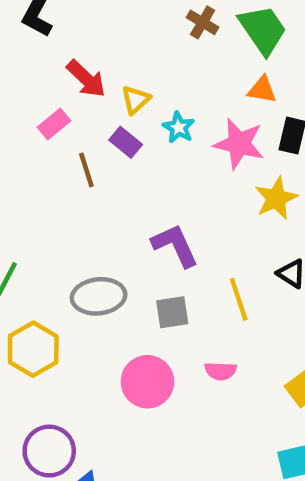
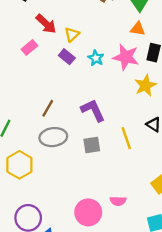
cyan star: (179, 127) -> (96, 58), moved
brown line: (86, 170) -> (48, 108), moved, turned 48
pink semicircle: (221, 371) -> (118, 201), moved
pink circle: (147, 382) -> (88, 212), moved

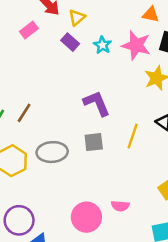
brown line: (48, 108) -> (24, 113), moved
gray ellipse: (53, 137) -> (52, 152), moved
yellow line: (126, 138) -> (133, 136), turned 35

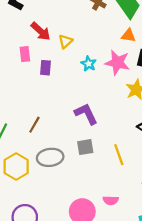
pink rectangle: (29, 30) -> (25, 54), turned -56
purple rectangle: (70, 42) -> (45, 68), moved, turned 56
brown line: (24, 113) -> (34, 125), moved
yellow line: (133, 136) -> (119, 155), moved, turned -35

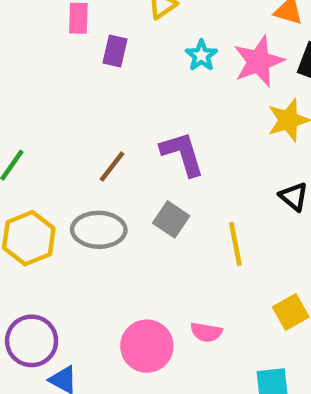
pink star: (117, 63) -> (259, 61), turned 30
brown line: (34, 125) -> (112, 167), moved
gray square: (85, 147) -> (171, 219), turned 35

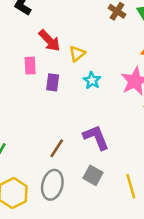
cyan star: (201, 55) -> (92, 80), moved
gray ellipse: (99, 230) -> (52, 185), turned -72

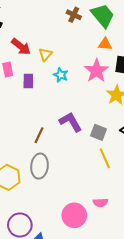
gray square: (93, 175) -> (98, 132), moved

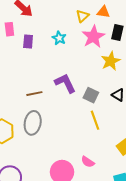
yellow triangle: (45, 54) -> (82, 16), moved
brown line: (39, 135) -> (34, 94), turned 49
pink semicircle: (100, 203) -> (88, 162), turned 32

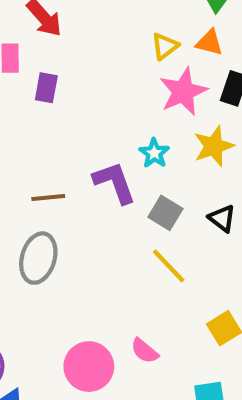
cyan star: (59, 38) -> (154, 153), moved
yellow line: (95, 120) -> (169, 266), turned -30

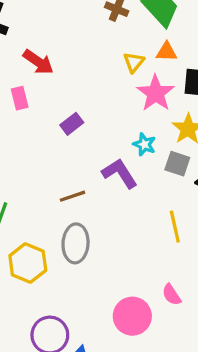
purple rectangle: (46, 88) -> (72, 124), moved, turned 55
gray square: (165, 213) -> (177, 164), moved
yellow line: (169, 266) -> (175, 227), turned 44
pink semicircle: (145, 351) -> (171, 295), turned 30

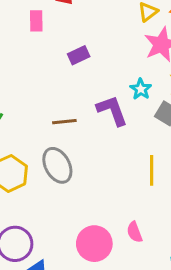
gray ellipse: (76, 243) -> (57, 165), turned -44

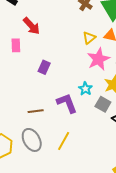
purple rectangle: (79, 55) -> (44, 67), turned -40
yellow line: (152, 170) -> (64, 141), moved, turned 30

